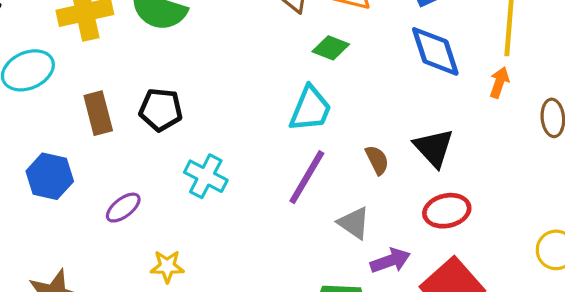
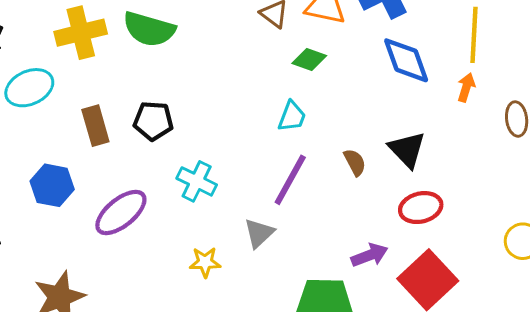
cyan trapezoid: (310, 109) -> (292, 116), size x0.7
purple ellipse: (123, 208) -> (121, 212), size x1.6
gray triangle: (354, 223) -> (259, 233), moved, turned 44
yellow star: (167, 266) -> (205, 262), moved

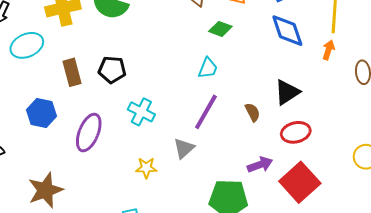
black triangle: (407, 150) -> (287, 92), turned 40
brown semicircle: (355, 162) -> (252, 112), moved
purple ellipse: (121, 212) -> (89, 133), turned -30

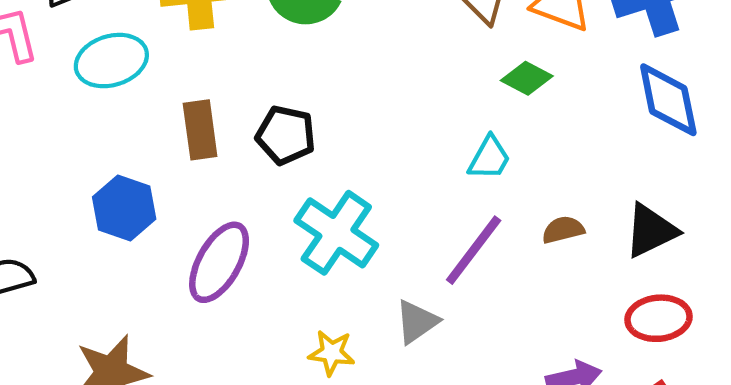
cyan cross: (141, 112) -> (336, 233), size x1.4
brown semicircle: (252, 112) -> (563, 230), moved, turned -84

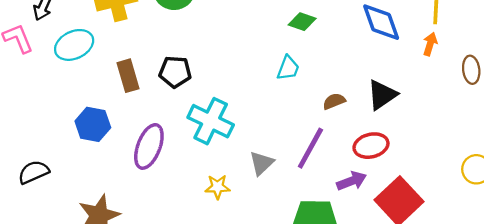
purple line: (474, 250) -> (310, 148), moved
red ellipse: (658, 318) -> (371, 146), moved

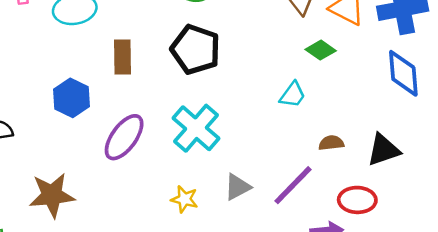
black pentagon: (175, 72) -> (196, 49), moved, size x1.4

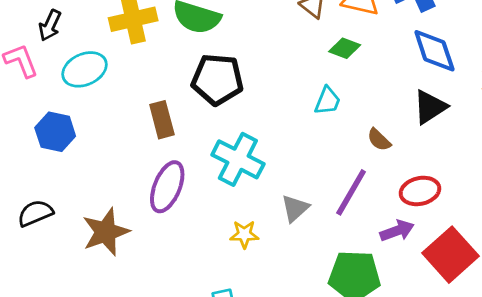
brown rectangle: (122, 57) -> (162, 120), moved
blue hexagon: (72, 98) -> (55, 132), moved
brown semicircle: (331, 143) -> (379, 140), turned -115
black triangle: (383, 150) -> (430, 107), moved
brown star: (52, 195) -> (106, 232), moved

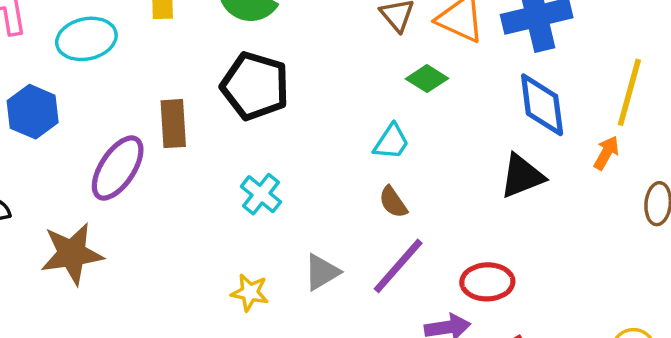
brown semicircle: (379, 140) -> (393, 202), moved
cyan cross: (238, 159) -> (261, 194), size x0.6
purple ellipse: (167, 187) -> (118, 168), moved

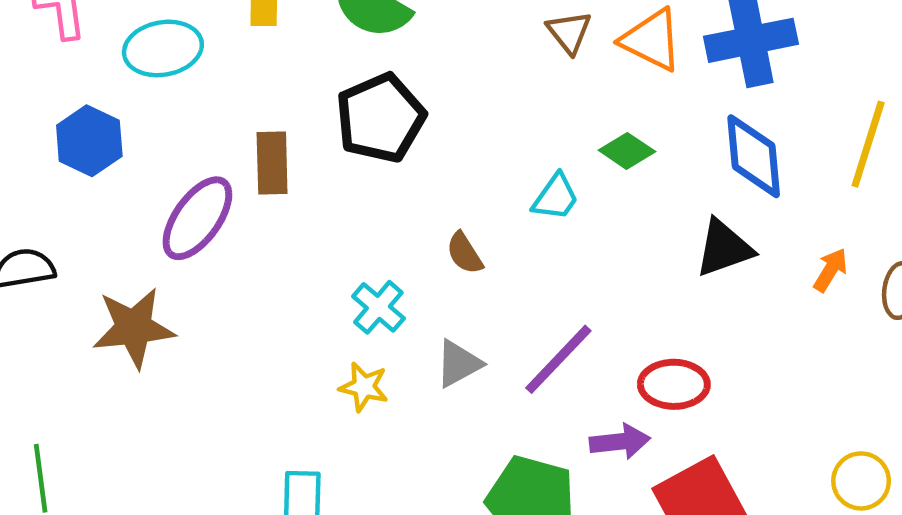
green diamond: (427, 79) -> (627, 151), moved
black pentagon: (255, 86) -> (380, 118), turned 30
orange arrow: (606, 153) -> (830, 270), moved
cyan cross: (261, 194) -> (378, 307), moved
brown semicircle: (393, 202) -> (465, 253), moved

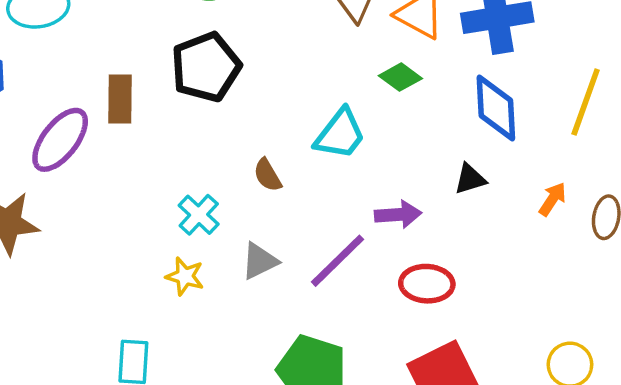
green diamond: (627, 151) -> (400, 77), moved
cyan trapezoid: (555, 197) -> (340, 134), size x1.4
black triangle: (724, 248) -> (470, 179), size x0.7
purple arrow: (620, 442) -> (398, 215), moved

